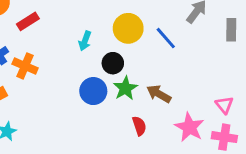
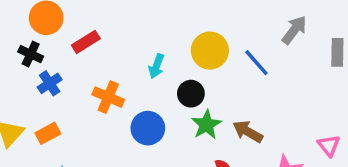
orange cross: (25, 66) -> (108, 97), moved
blue circle: (93, 91) -> (148, 128), moved

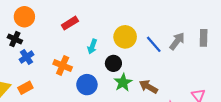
gray arrow: (294, 30) -> (177, 41), moved
red rectangle: (86, 42) -> (70, 23), moved

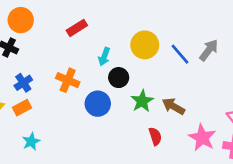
blue cross: (27, 57) -> (23, 83), moved
black circle: (113, 63) -> (119, 78), moved

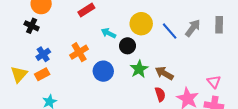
cyan arrow: (104, 57) -> (109, 33), turned 96
black circle: (119, 78) -> (127, 46), moved
orange cross: (68, 80) -> (79, 52), turned 36
red semicircle: (155, 136) -> (160, 94), moved

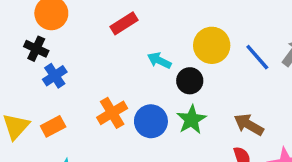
orange cross: (79, 52) -> (112, 113), moved
blue cross: (43, 54) -> (55, 76), moved
green star: (139, 69) -> (191, 120), moved

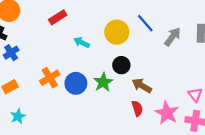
blue line: (257, 57) -> (145, 23), moved
black circle: (190, 81) -> (121, 65), moved

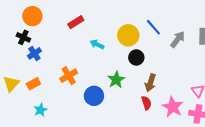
black circle: (121, 65) -> (136, 57), moved
blue circle: (76, 83) -> (94, 96), moved
brown arrow: (142, 86) -> (150, 83), turned -102

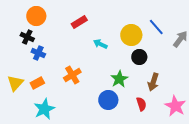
blue cross: (34, 53) -> (38, 53), turned -32
blue circle: (94, 96) -> (108, 100), moved
red semicircle: (146, 103) -> (141, 104), moved
cyan star: (40, 110) -> (44, 109), size x1.5

